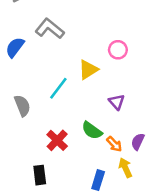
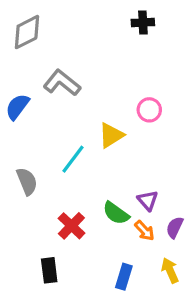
purple triangle: (117, 102) -> (148, 200), moved
yellow arrow: (125, 168) -> (170, 270), moved

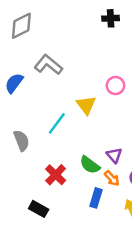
yellow triangle: (111, 135) -> (86, 105), turned -35
black rectangle: (49, 270) -> (39, 209), turned -54
blue rectangle: (124, 277) -> (96, 198), moved

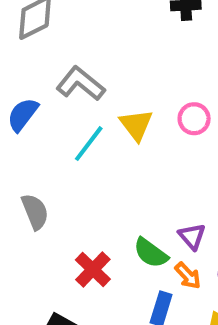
yellow triangle: (86, 105) -> (136, 125), moved
cyan line: (57, 123) -> (89, 144), moved

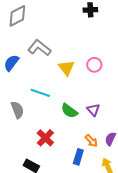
cyan line: (89, 144) -> (40, 93), moved, turned 72
purple triangle: (192, 236) -> (93, 110), moved
green semicircle: (151, 253) -> (69, 111), moved

